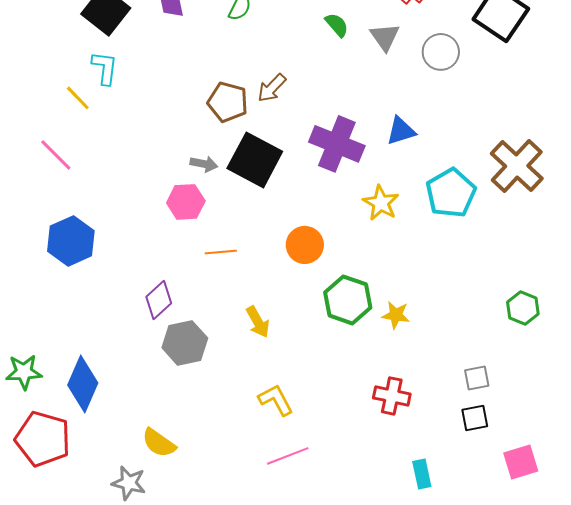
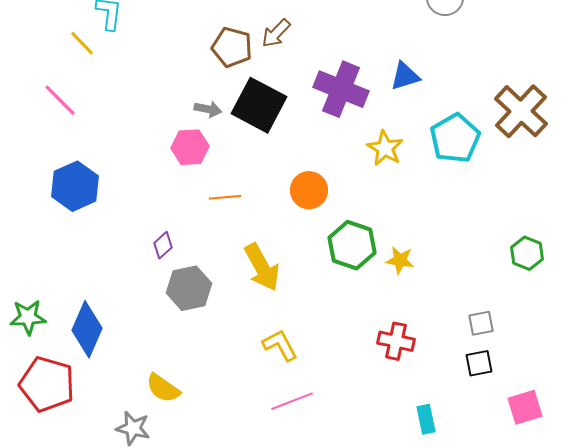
purple diamond: (159, 300) -> (163, 245), size x0.7
yellow arrow: (258, 322) -> (262, 267), size x1.5

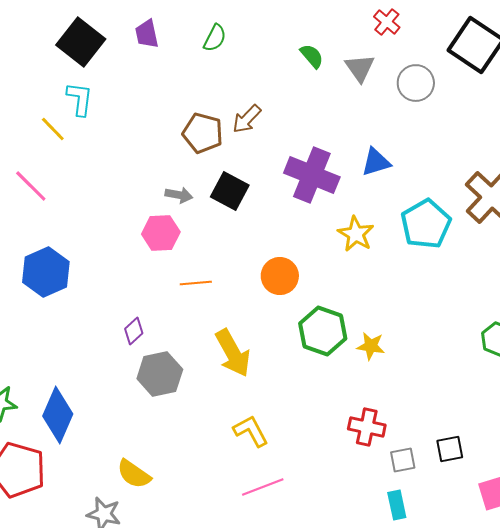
black square: (259, 105) -> (230, 191), size x0.7
gray square: (481, 323) -> (403, 460), moved

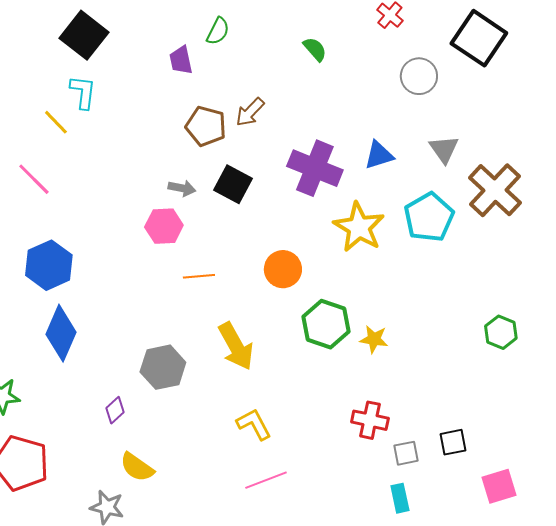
purple trapezoid: (147, 34) -> (181, 60), moved
gray triangle: (360, 68) -> (444, 149), moved
yellow star: (356, 234) -> (359, 227), size x1.4
purple diamond: (134, 331) -> (115, 410), moved
blue diamond: (58, 415) -> (61, 333), moved

